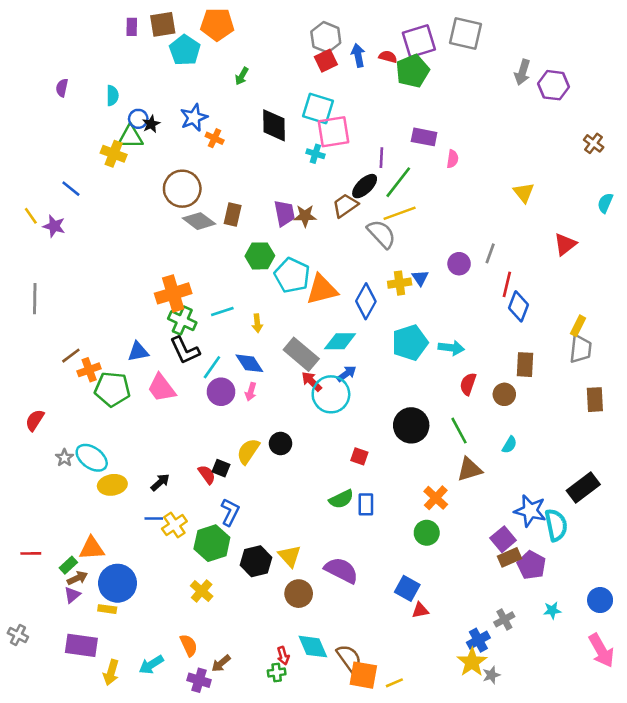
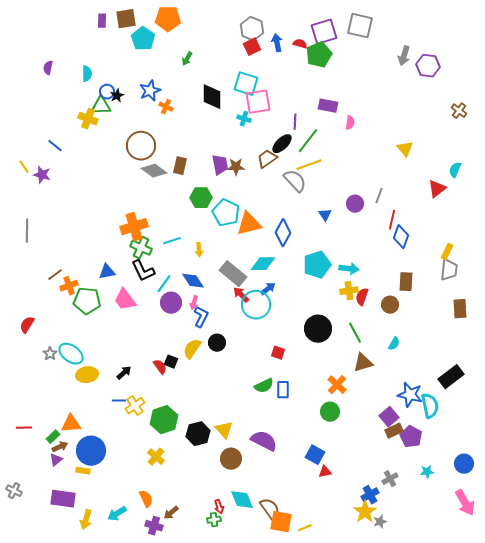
cyan semicircle: (605, 203) -> (455, 170), moved
yellow cross: (400, 283) -> (349, 291), moved
blue L-shape: (230, 512) -> (201, 317), moved

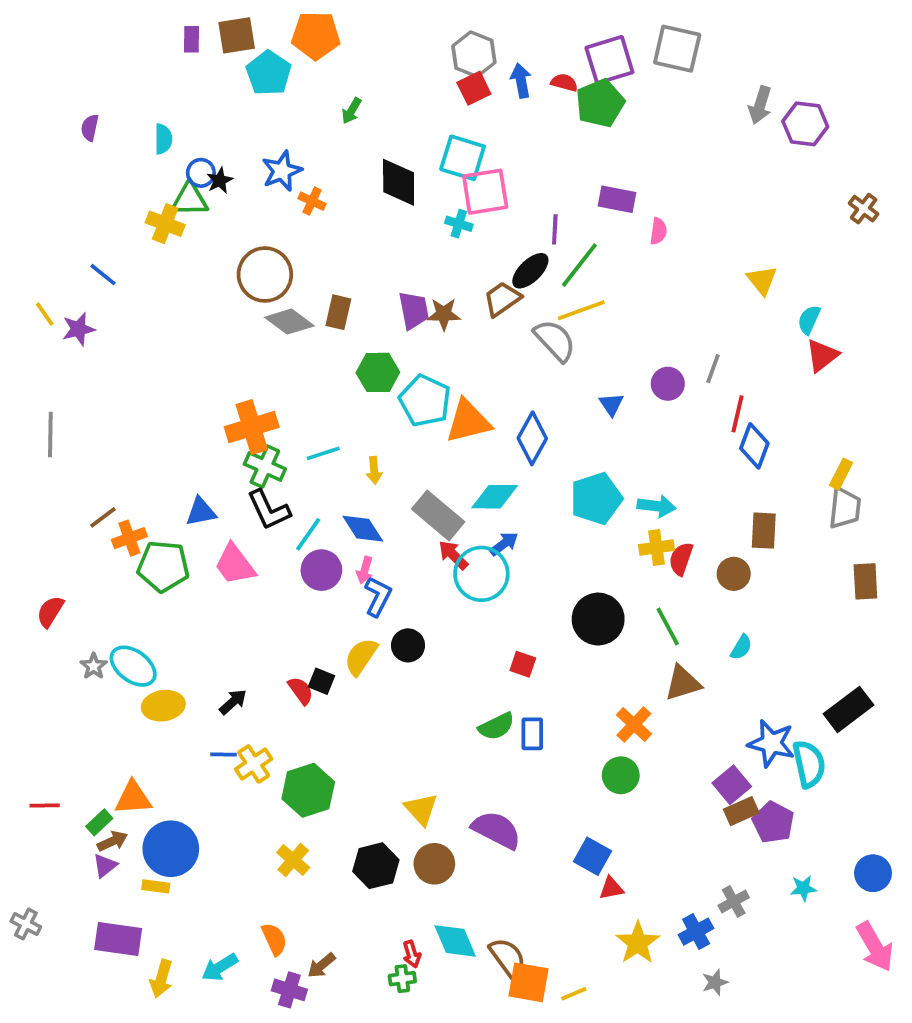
cyan semicircle: (455, 170) -> (809, 320), moved
purple star: (42, 175) -> (79, 329), turned -30
black hexagon: (198, 434) -> (376, 866), moved
yellow star: (365, 512) -> (638, 943), moved

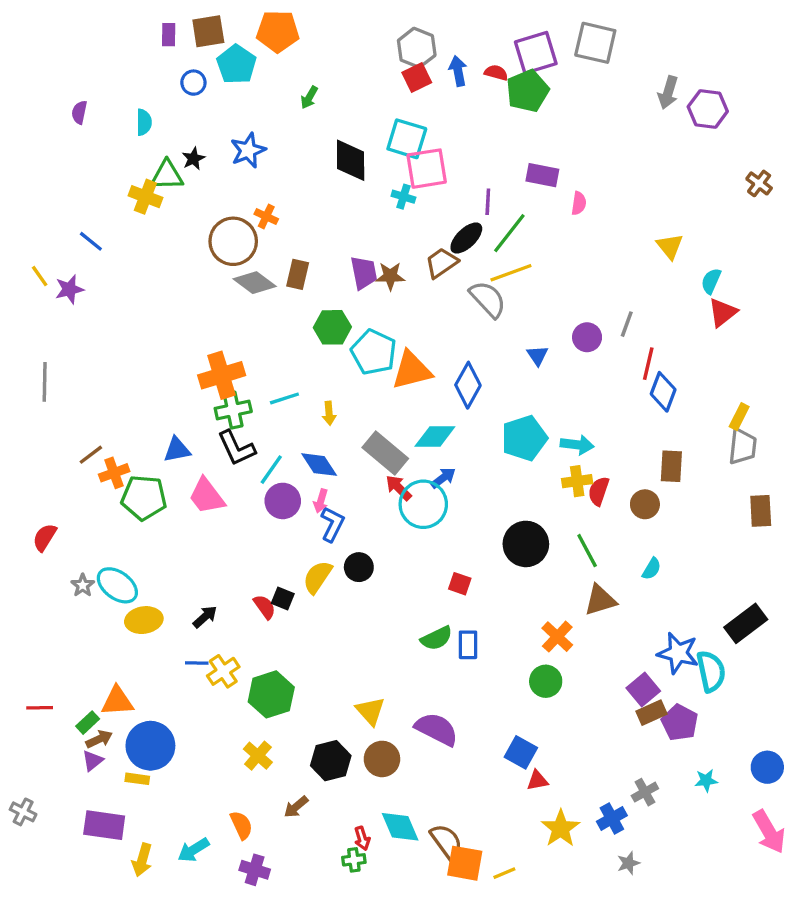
blue circle: (201, 173) -> (193, 83), moved
orange cross: (312, 201) -> (266, 217), moved
green cross: (265, 467) -> (233, 410), turned -36
brown arrow: (321, 965) -> (296, 807), moved

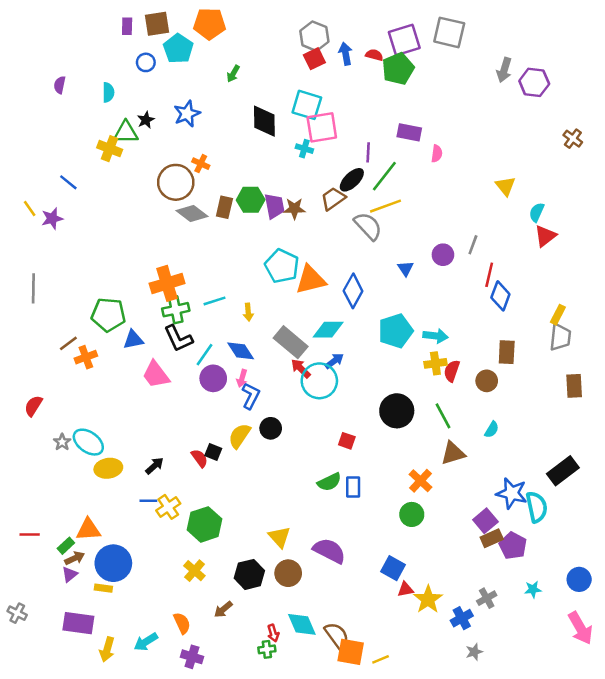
green hexagon: (332, 327) -> (251, 200), moved
green pentagon: (144, 498) -> (108, 315), moved
yellow star: (561, 828) -> (428, 599), moved

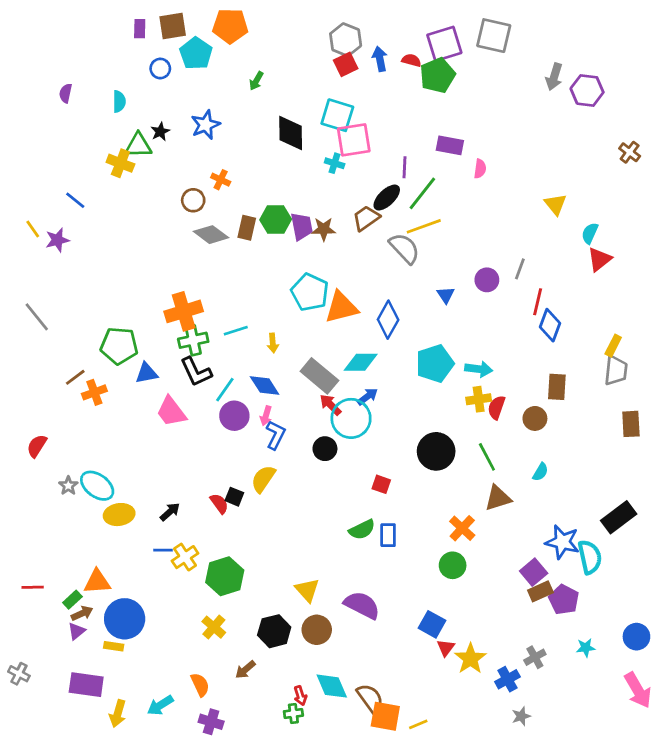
brown circle: (176, 182) -> (193, 200), size x0.6
gray line: (33, 288) -> (37, 317), turned -40
black circle: (271, 428) -> (325, 449), moved
red triangle: (406, 589) -> (446, 648), turned -42

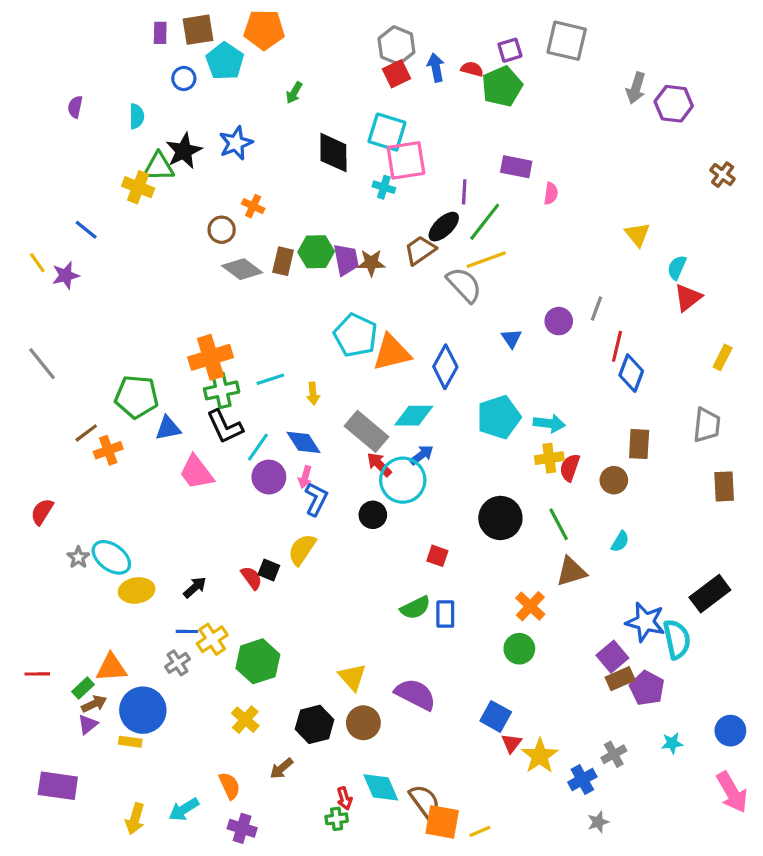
purple square: (444, 44) -> (510, 50), size x0.6
black star: (160, 132) -> (184, 151), size x1.6
yellow rectangle: (613, 346) -> (723, 357), moved
gray cross: (19, 674) -> (178, 663), moved, turned 30
purple rectangle: (86, 685) -> (58, 786), moved

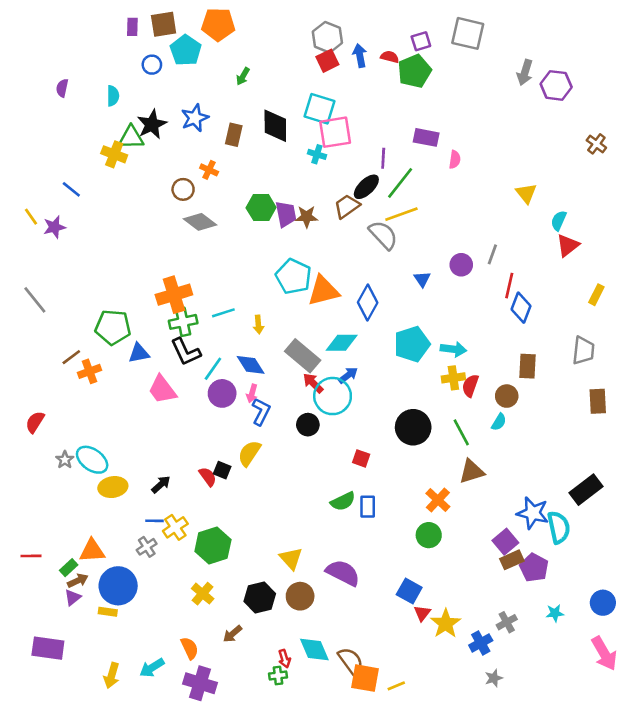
brown rectangle: (283, 261) -> (234, 135), moved
cyan semicircle: (620, 542) -> (499, 422), moved
purple cross: (242, 828) -> (200, 683), size x1.4

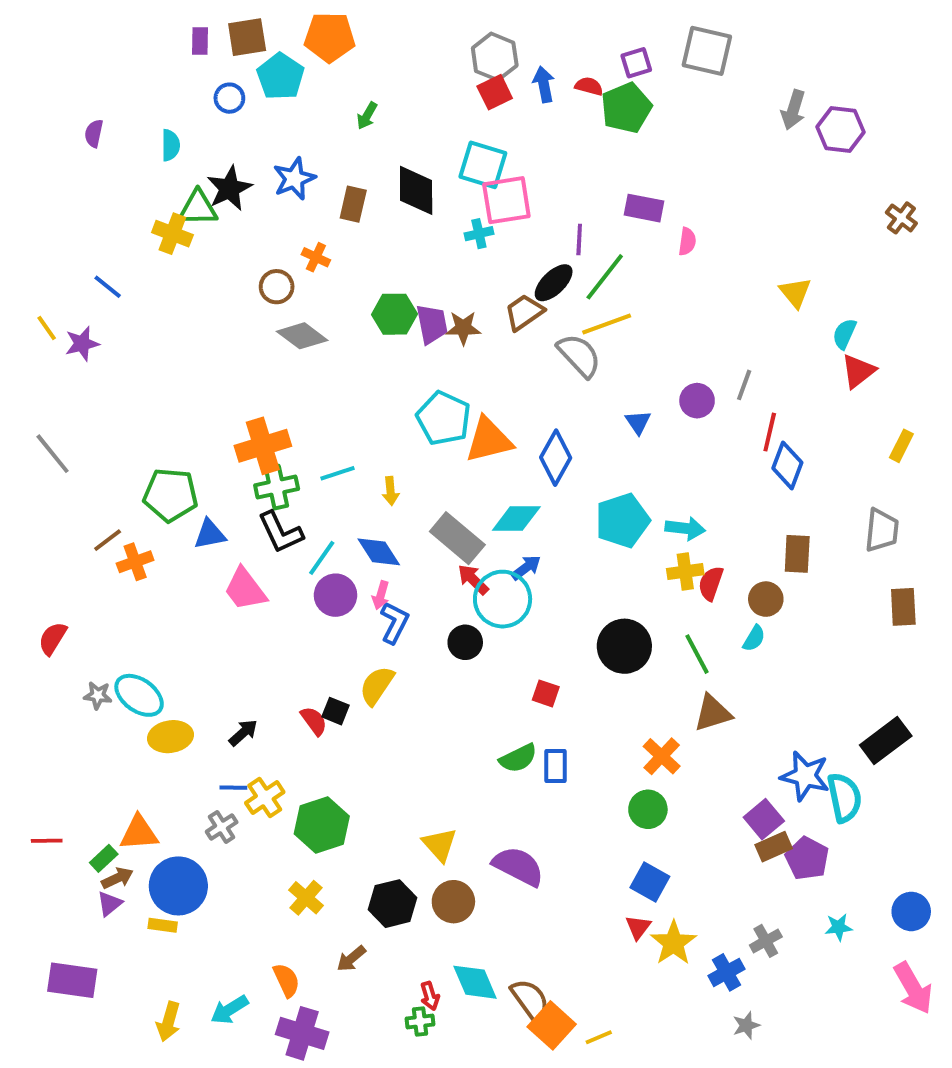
cyan cross: (317, 154) -> (479, 234), turned -30
gray star: (65, 460) -> (98, 695), turned -30
blue square: (409, 591) -> (650, 882), moved
orange square: (365, 678) -> (552, 1025), turned 32

